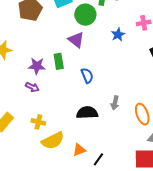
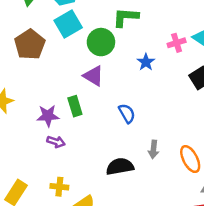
blue semicircle: (87, 76) -> (127, 113), moved
purple arrow: (32, 87) -> (56, 142), moved

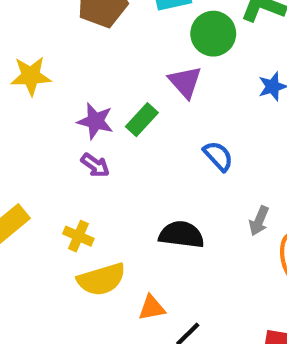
green rectangle: (75, 106) -> (142, 120), turned 42
blue semicircle: (127, 113) -> (218, 156), turned -30
gray arrow: (154, 149) -> (259, 221), moved

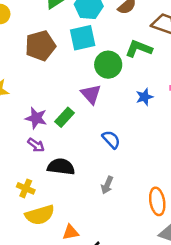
gray arrow: (259, 221) -> (107, 185), moved
black semicircle: (181, 235) -> (61, 167), moved

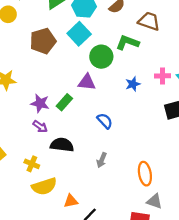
cyan square: (83, 38) -> (79, 34), turned -30
purple triangle: (91, 94) -> (87, 82), turned -42

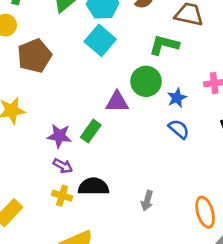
brown pentagon: (43, 41) -> (34, 56), moved
green circle: (101, 57) -> (146, 81), moved
blue semicircle: (105, 121) -> (179, 129), moved
yellow cross: (32, 164) -> (62, 196), moved

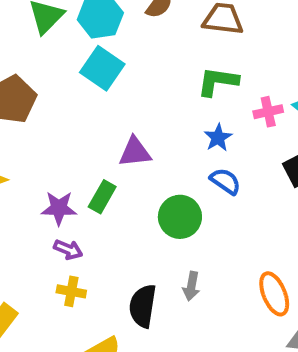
green L-shape: (164, 45) -> (218, 81), moved
green circle: (146, 81) -> (180, 217), moved
black semicircle: (94, 186) -> (143, 306), moved, turned -76

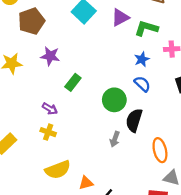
purple triangle: (135, 152) -> (120, 17), moved, turned -30
purple star: (59, 208) -> (50, 56), moved
black semicircle: (143, 306) -> (134, 120), moved

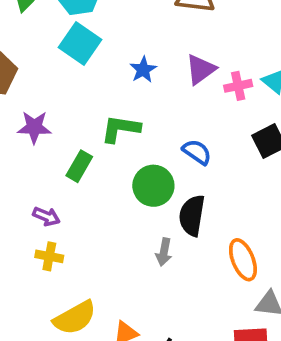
purple triangle: (120, 17) -> (201, 69), moved
green L-shape: (146, 28) -> (121, 129), moved
blue star: (142, 59) -> (143, 70), moved

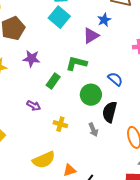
purple triangle: (201, 69) -> (91, 36), moved
blue star: (143, 70) -> (104, 20), moved
gray arrow: (164, 252) -> (93, 130), turned -40
yellow cross: (49, 256) -> (60, 124), moved

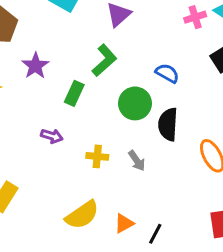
purple star: (32, 59) -> (35, 66), turned -30
green L-shape: (76, 63) -> (104, 60), turned 135
gray arrow: (93, 130) -> (137, 161), moved

